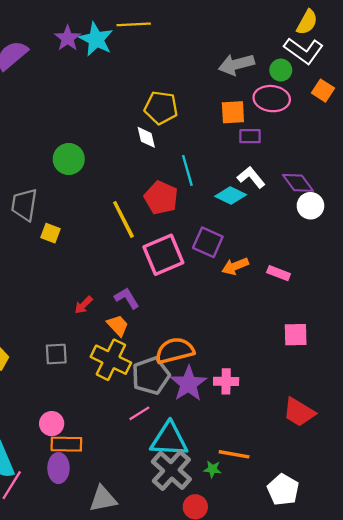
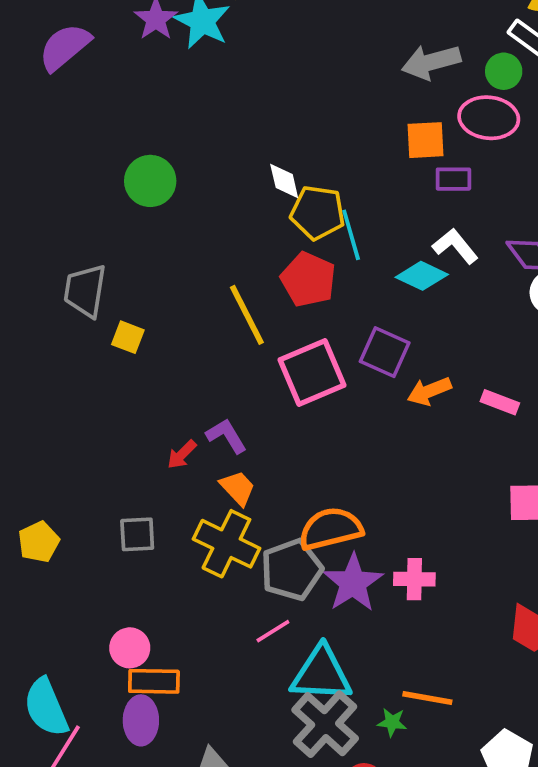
yellow pentagon: (161, 108) -> (318, 213), moved
green circle: (69, 159) -> (150, 181), moved
purple L-shape: (127, 298) -> (226, 436), moved

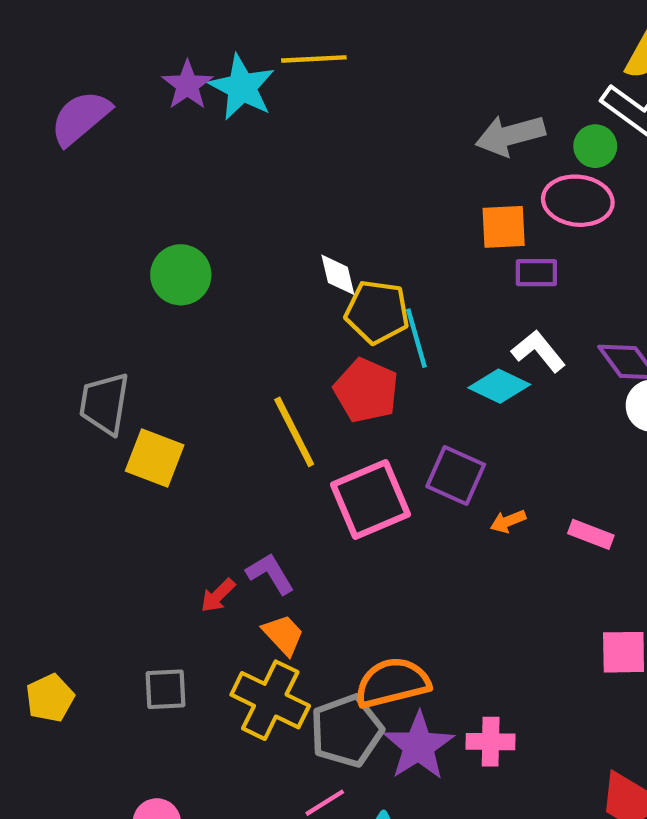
yellow square: (128, 337) -> (155, 458), size x1.5
orange arrow: (429, 391) -> (508, 521), size x0.7

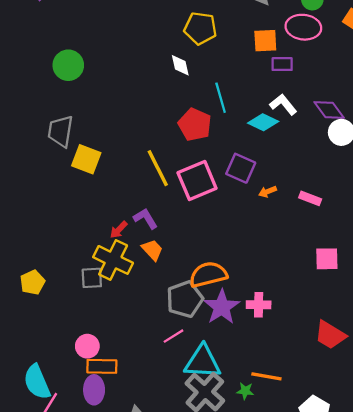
green circle: (181, 275) -> (68, 65), moved
yellow pentagon: (377, 312) -> (200, 28), moved
yellow line: (294, 432) -> (158, 168), moved
yellow cross: (270, 700) -> (113, 260), moved

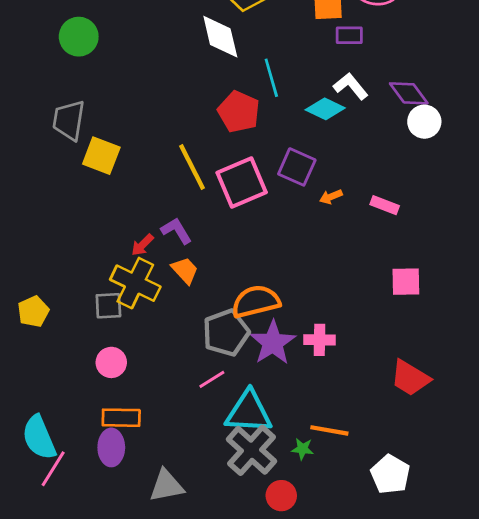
white diamond: (180, 65) -> (220, 37), size x1.6
pink circle: (87, 346) -> (111, 362), moved

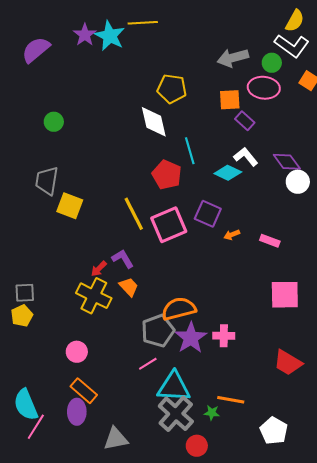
purple rectangle: (349, 35) -> (245, 121), turned 42
green circle: (79, 37) -> (54, 122), size x0.7
pink square: (406, 282) -> (285, 295), size x1.4
gray square: (108, 306) -> (25, 293), moved
orange rectangle: (121, 418) -> (84, 391), turned 40

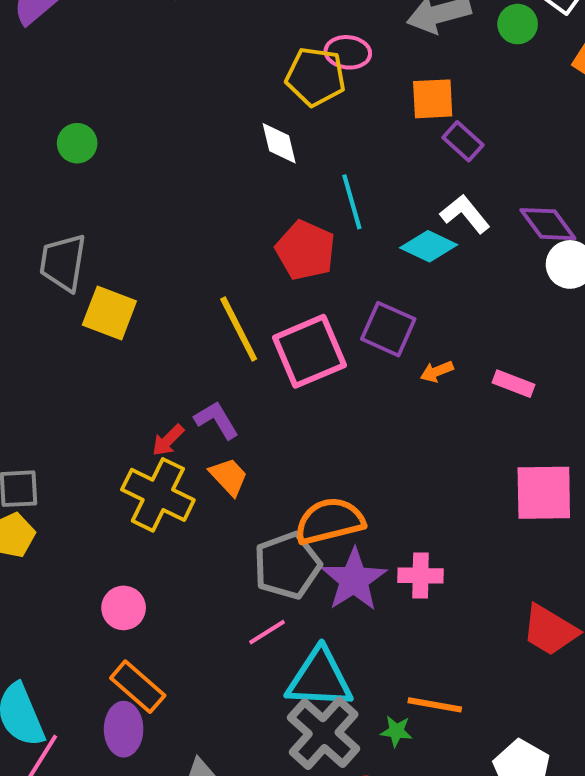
pink ellipse: (264, 88) -> (348, 52), moved, size x0.7
white diamond: (154, 122) -> (279, 143), size x0.7

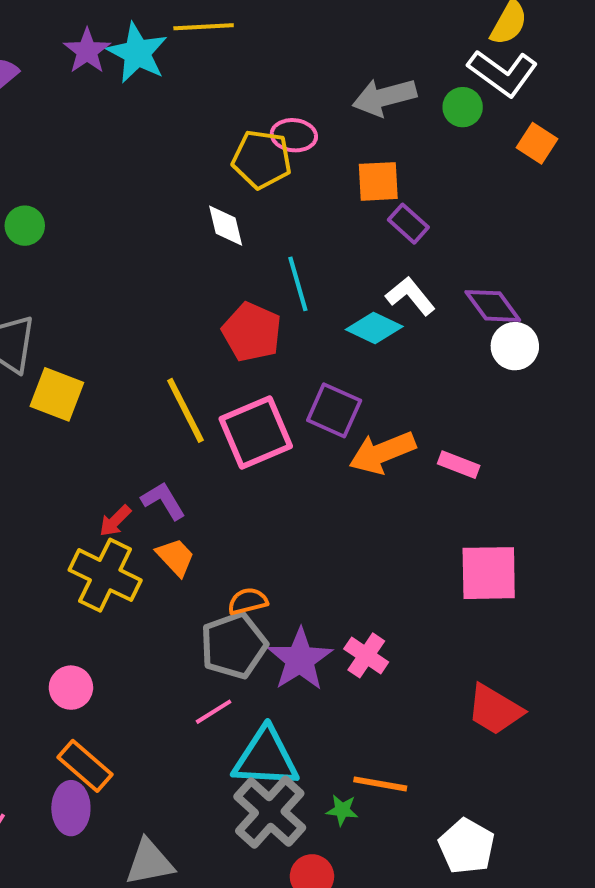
orange arrow: (437, 372) -> (382, 453), size x2.0
orange semicircle: (330, 521) -> (248, 601), moved, size x0.6
pink cross: (421, 576) -> (366, 655), turned 33

